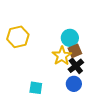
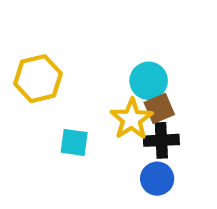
black cross: (76, 66) -> (161, 140), turned 35
cyan square: (36, 88) -> (74, 142), moved

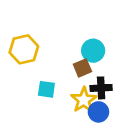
brown square: (159, 108) -> (82, 68), moved
yellow star: (132, 119) -> (84, 100), moved

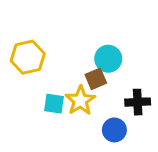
black cross: (101, 88) -> (138, 102), moved
yellow star: (84, 100) -> (80, 101), moved

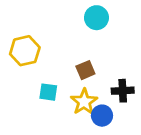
cyan circle: (108, 59) -> (96, 18), moved
yellow star: (80, 101) -> (84, 102), moved

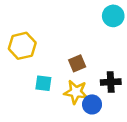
cyan circle: (96, 18) -> (113, 16), moved
yellow star: (84, 102) -> (76, 92), turned -30

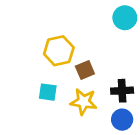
yellow hexagon: (22, 46) -> (59, 51), moved
blue circle: (92, 104) -> (122, 120), moved

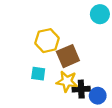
brown square: (85, 70) -> (68, 56), size x1.5
black cross: (122, 91) -> (81, 89), moved

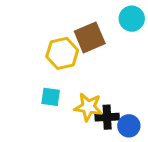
brown square: (68, 56) -> (90, 37), moved

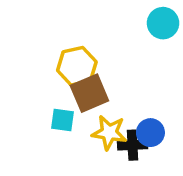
brown square: (90, 37) -> (89, 93), moved
blue circle: (129, 126) -> (150, 133), moved

